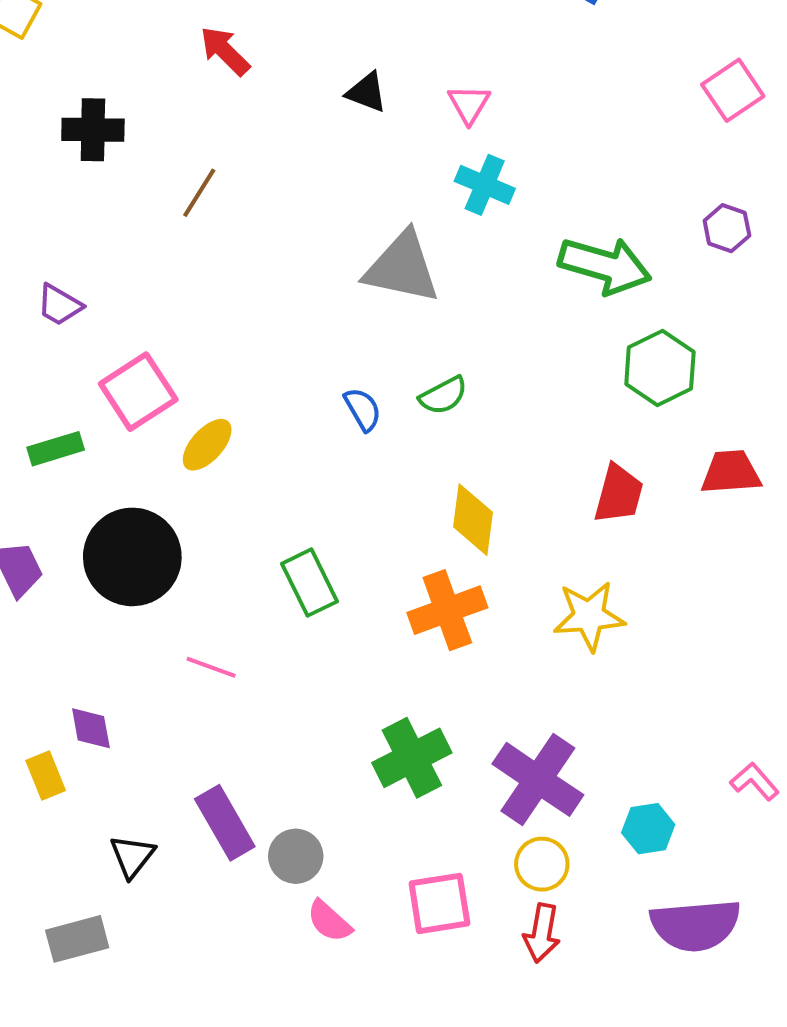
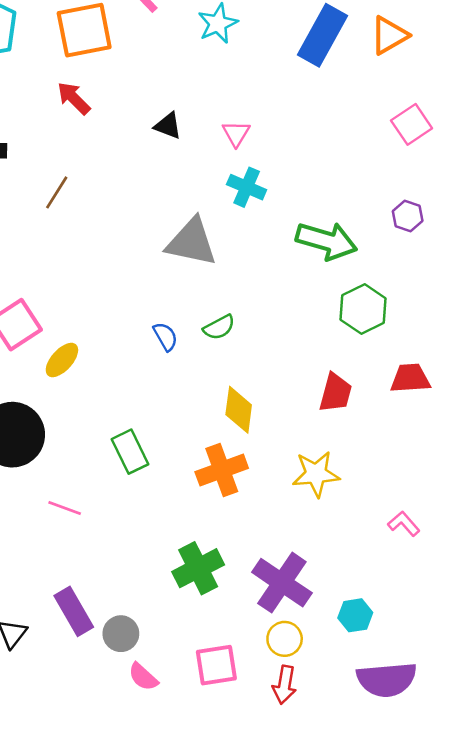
pink L-shape: (754, 781) -> (404, 524), moved

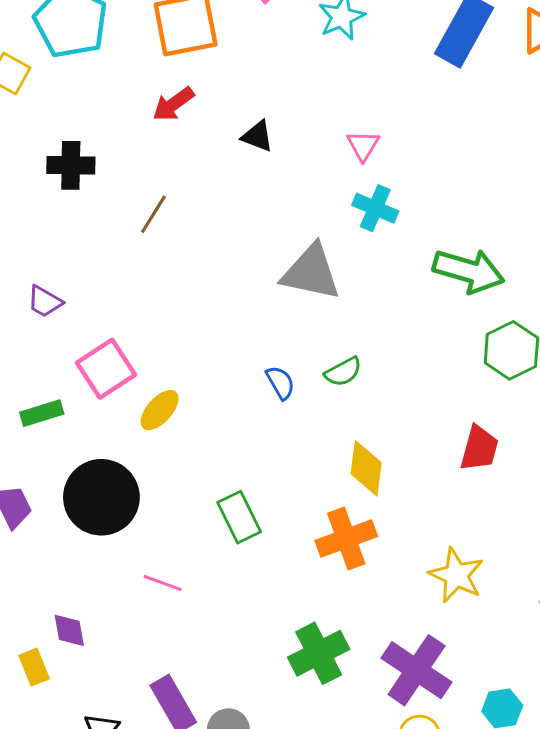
red arrow: (74, 98) -> (173, 104), turned -81
black triangle: (168, 126) -> (257, 136), moved
yellow star: (316, 474) -> (456, 575), moved, turned 30

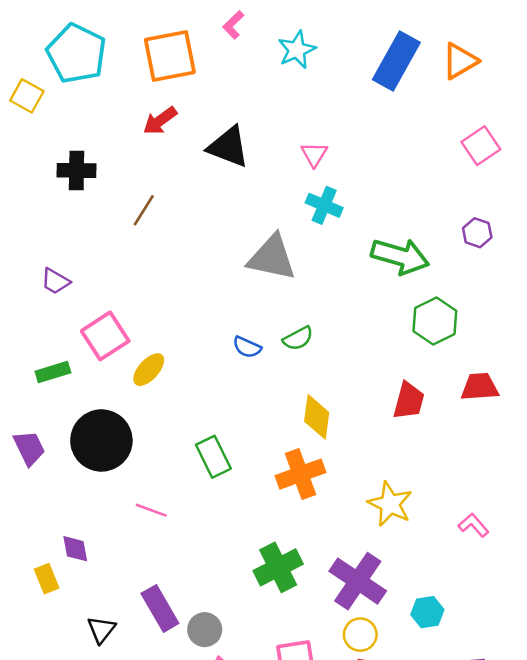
black triangle: (257, 136) -> (228, 147), size x1.6
blue semicircle: (280, 383) -> (247, 347), turned 144

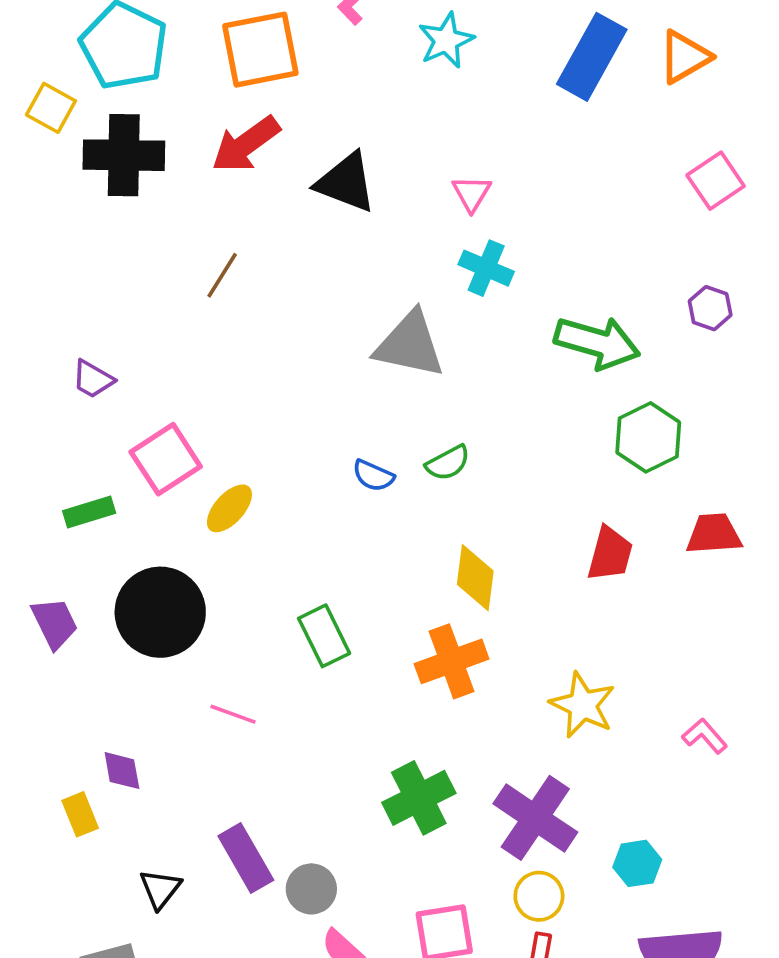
red arrow: (160, 121) -> (246, 144), size x1.4
black cross: (77, 170) -> (124, 155), moved, size x1.4

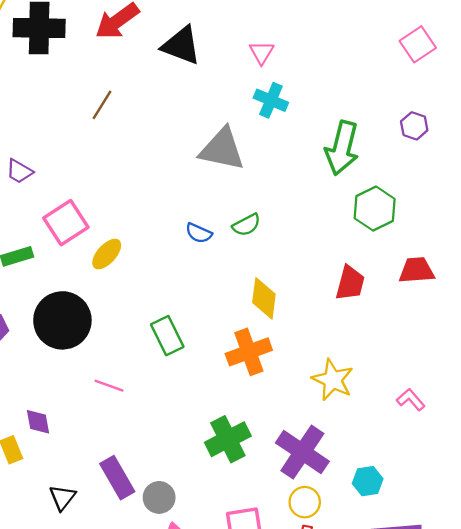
green arrow: (597, 343) -> (342, 148), turned 88

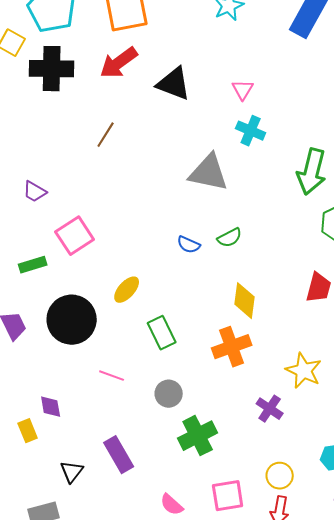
yellow ellipse: (107, 254) -> (127, 290), moved
green cross: (228, 439) -> (198, 436), moved
purple cross: (302, 452) -> (270, 409), moved, size x0.6
gray circle: (159, 497) -> (169, 394), moved

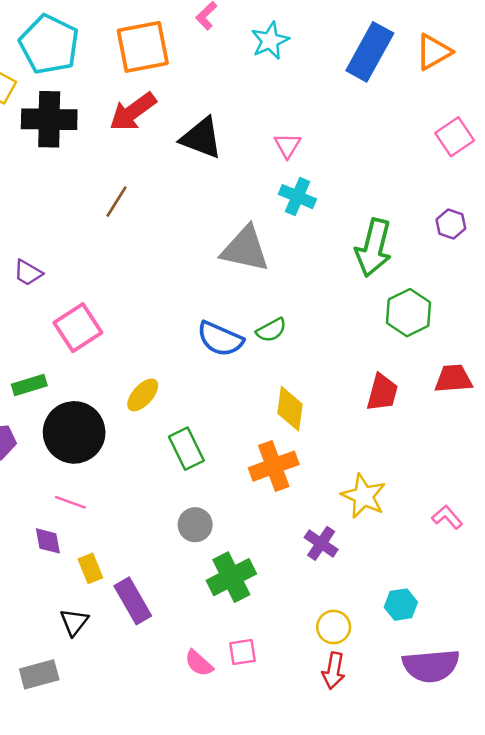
blue semicircle: (189, 245) -> (220, 339), size x1.6
green rectangle: (33, 265) -> (29, 385), moved
pink line: (112, 376) -> (70, 502), moved
yellow rectangle: (28, 431) -> (90, 568), moved
pink square: (228, 496) -> (243, 652), moved, size x0.7

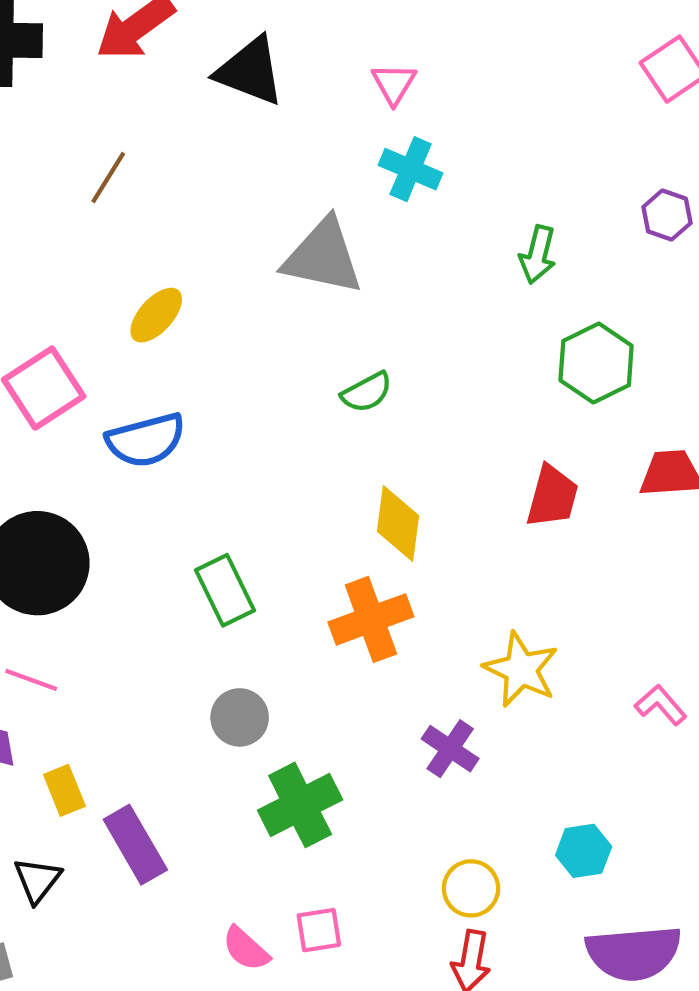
green arrow: (374, 248) -> (538, 255), size x0.6
blue semicircle: (220, 339) -> (146, 440), moved, turned -39
yellow ellipse: (143, 395) -> (156, 315), moved

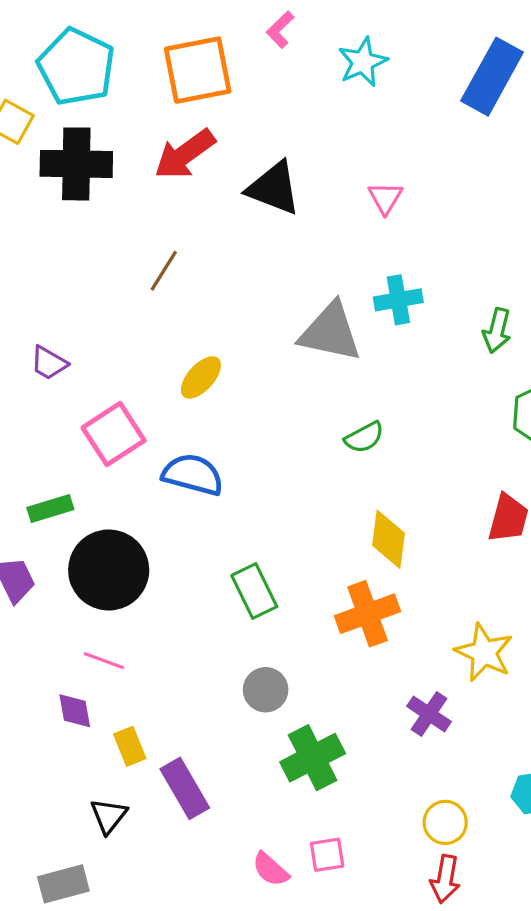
cyan cross: (411, 169) -> (398, 300), moved, turned -33
blue semicircle: (146, 440) -> (193, 475), turned -150

